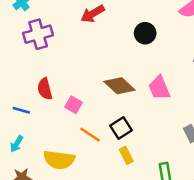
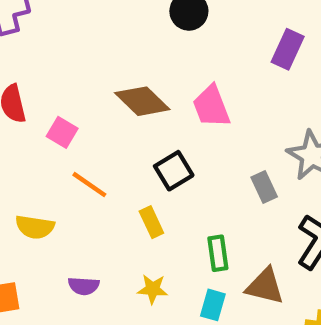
black square: (121, 128) -> (174, 171), moved
yellow semicircle: (59, 160) -> (35, 227), size x0.7

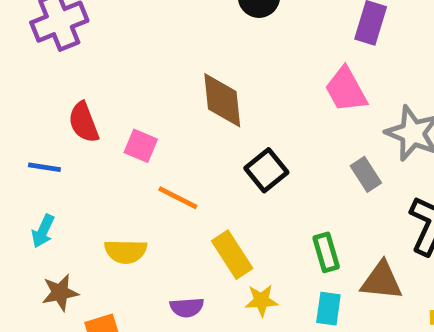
brown diamond: (142, 101) -> (222, 100), turned 48
pink trapezoid: (211, 106) -> (346, 90), moved
yellow rectangle: (151, 222) -> (232, 255), moved, size x1.4

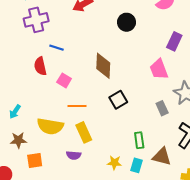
blue line: (44, 167) -> (56, 48), moved
orange line: (178, 198) -> (77, 106), turned -36
yellow semicircle: (126, 251) -> (50, 126), size x1.4
yellow rectangle: (232, 255) -> (84, 132), moved
yellow star: (261, 301) -> (114, 163), moved

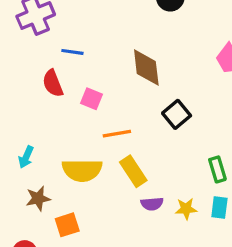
purple semicircle: (74, 155) -> (152, 204), moved

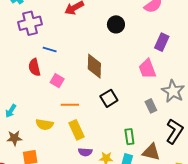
yellow semicircle: (82, 170) -> (45, 124), size x0.7

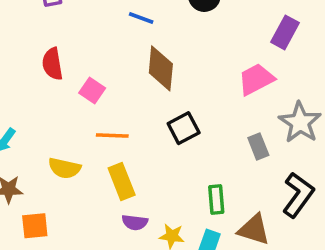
blue line: (50, 50) -> (141, 18), moved
pink trapezoid: (147, 69) -> (256, 79), turned 80

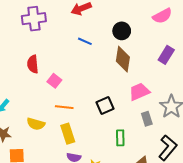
brown diamond: (161, 68) -> (123, 59), moved
pink trapezoid: (256, 79) -> (139, 92), moved
green rectangle: (216, 200) -> (120, 138), moved

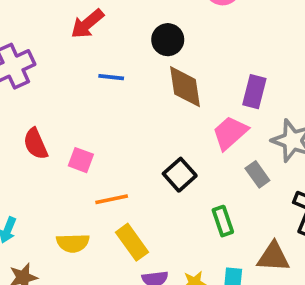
purple rectangle: (166, 55) -> (254, 92), moved

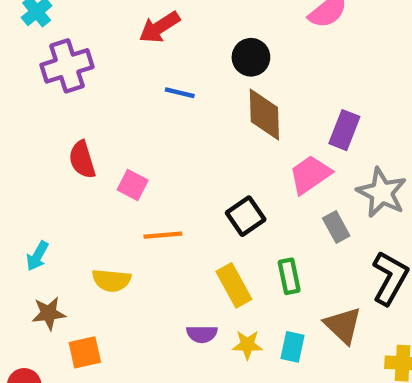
yellow rectangle: (132, 242) -> (234, 285), moved
brown triangle: (273, 257) -> (343, 325), turned 33

